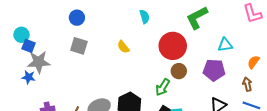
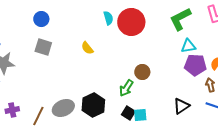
green L-shape: (197, 18) -> (180, 19), moved
red circle: (173, 46) -> (131, 22), moved
purple pentagon: (214, 70) -> (195, 65), moved

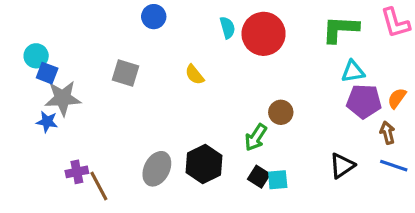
blue circle: (41, 19) -> (154, 17), moved
green L-shape: (180, 19) -> (340, 29), turned 30
gray ellipse: (63, 108) -> (157, 169), turned -40
brown line: (38, 116) -> (99, 186), moved, turned -54

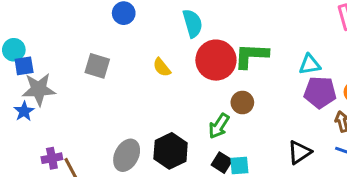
cyan semicircle: (227, 28) -> (193, 23), size x1.4
green L-shape: (340, 29) -> (251, 56), moved
red circle: (264, 34) -> (216, 60), moved
blue square: (47, 73) -> (24, 66), turned -30
blue star: (47, 122) -> (24, 111), turned 30

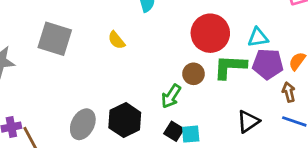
green L-shape: (251, 56) -> (230, 67), moved
red circle: (216, 60) -> (210, 33), moved
gray square: (97, 66) -> (55, 39), size x1.4

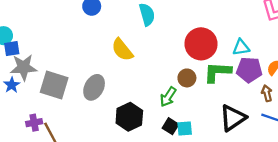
gray square: (55, 39) -> (54, 85), moved
yellow semicircle: (116, 40) -> (122, 50), size x1.5
black triangle: (248, 121) -> (233, 118), size x1.4
gray ellipse: (83, 124) -> (94, 87), moved

